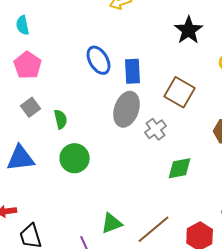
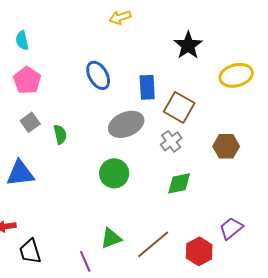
blue rectangle: (133, 71) -> (147, 87), moved
gray ellipse: (127, 109) -> (126, 124), turned 48
gray cross: (156, 129) -> (171, 141), moved
green circle: (75, 158) -> (114, 173), moved

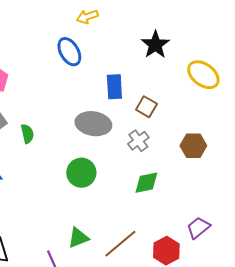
blue ellipse: (98, 75) -> (69, 52), moved
yellow ellipse: (236, 75) -> (203, 75), turned 52
brown square: (179, 107) -> (146, 107), size x0.7
gray ellipse: (126, 124) -> (93, 124), turned 32

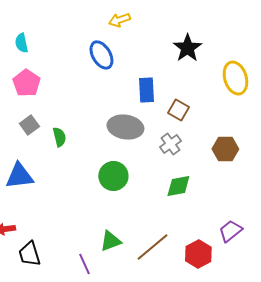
yellow ellipse: (203, 75) -> (235, 78), turned 36

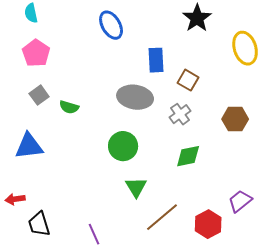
green semicircle: (59, 137) -> (69, 107), turned 120
green triangle: (110, 241) -> (136, 187), moved, turned -40

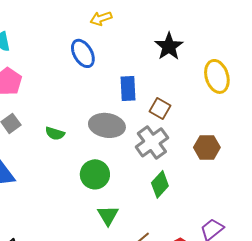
green semicircle: (69, 107) -> (55, 133), moved
gray cross: (180, 114) -> (152, 142), size x1.5
green diamond: (188, 156) -> (160, 184), turned -36

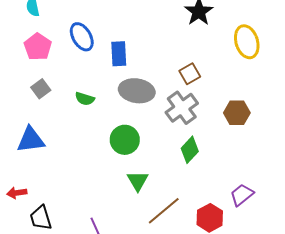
blue ellipse: (83, 53) -> (82, 37), moved
blue rectangle: (128, 88) -> (119, 54), moved
brown square: (160, 108) -> (190, 74), turned 30

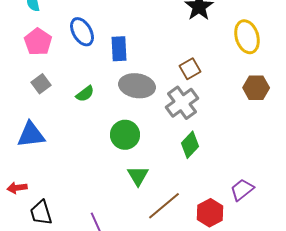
green semicircle: (85, 99) -> (85, 94), turned -54
brown hexagon: (237, 113) -> (256, 88), moved

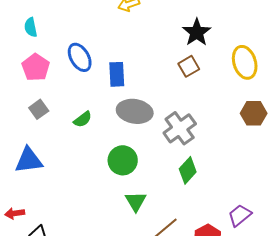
brown square: (190, 69) -> (189, 66), moved

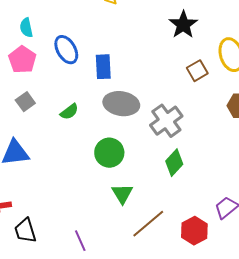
cyan semicircle: (31, 27) -> (26, 28), moved
brown square: (189, 66) -> (197, 71), moved

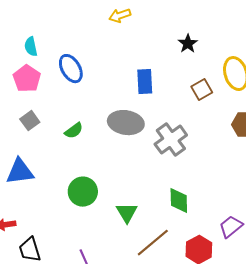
black star: (183, 25) -> (188, 44), size x0.7
blue rectangle: (103, 67) -> (145, 82), moved
green circle: (109, 153) -> (83, 192), moved
green diamond: (174, 163) -> (179, 201), moved, turned -44

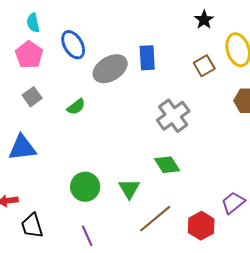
black star: (188, 44) -> (204, 20), moved
gray ellipse: (126, 123) -> (110, 69), moved, turned -40
green circle: (83, 192) -> (85, 187), moved
green diamond: (179, 201) -> (167, 165), moved, turned -32

